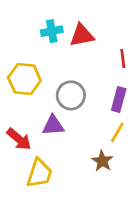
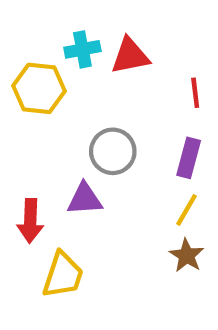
yellow hexagon: (24, 79) -> (39, 88), moved
red arrow: (19, 139) -> (30, 221), turned 52
brown star: (102, 161) -> (187, 255), moved

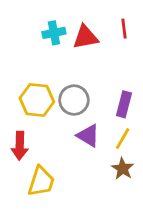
yellow hexagon: (39, 88) -> (37, 100), moved
red line: (195, 93) -> (124, 29), moved
purple triangle: (85, 199) -> (88, 136), moved, turned 35

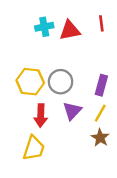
purple triangle: (88, 136) -> (72, 111), turned 42
red arrow: (20, 146) -> (41, 115), moved

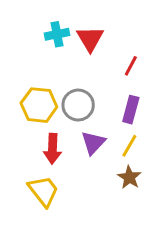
red line: (101, 23) -> (131, 66), moved, turned 35
red triangle: (70, 30) -> (90, 39), turned -50
yellow trapezoid: (34, 148) -> (43, 191), turned -56

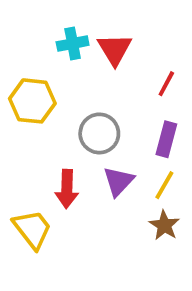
yellow hexagon: (39, 105) -> (32, 101), moved
yellow trapezoid: (43, 191) -> (32, 229), moved

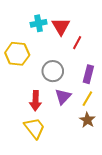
red line: (166, 84) -> (77, 43), moved
yellow trapezoid: (32, 229) -> (34, 128), moved

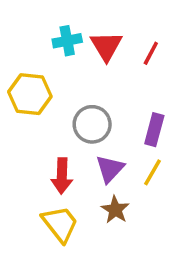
red line: (77, 43) -> (151, 53), moved
brown star: (87, 120) -> (115, 210), moved

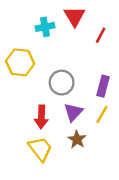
red triangle: (106, 46) -> (75, 16), moved

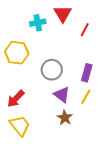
purple triangle: (73, 112) -> (62, 95), turned -36
red arrow: (41, 117) -> (16, 99), moved, turned 42
yellow trapezoid: (40, 149) -> (20, 126), moved

